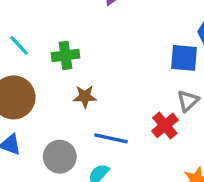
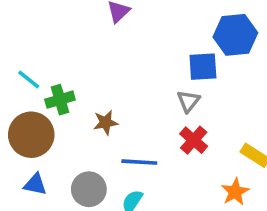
green cross: (65, 55) -> (60, 100), moved
gray triangle: (188, 101) -> (188, 101), moved

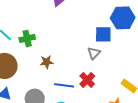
green cross: (60, 100) -> (27, 39), moved
red cross: (194, 140) -> (87, 80), moved

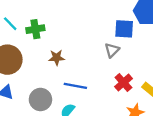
red cross: (87, 80) -> (123, 83), moved

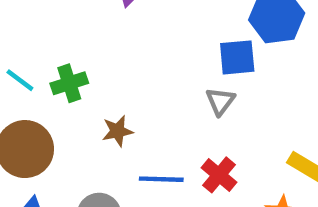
red cross: (123, 83) -> (219, 175), moved

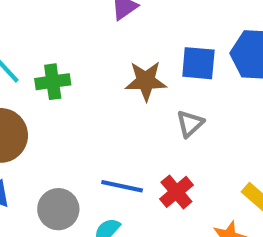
blue square: (237, 57) -> (198, 63), moved
brown star: (117, 131) -> (146, 81), moved, size x1.4

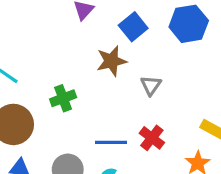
blue square: (198, 63) -> (133, 27), moved, turned -32
green cross: (53, 82) -> (63, 98), moved

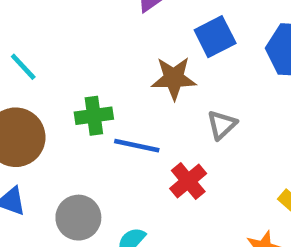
red cross: (152, 138) -> (188, 181), moved
blue line: (111, 142) -> (137, 146), moved

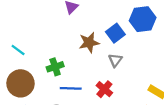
blue square: (215, 37) -> (115, 33), moved
blue line: (137, 146) -> (71, 88), moved

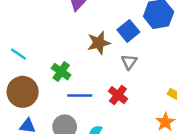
green cross: (55, 67) -> (61, 72), turned -35

